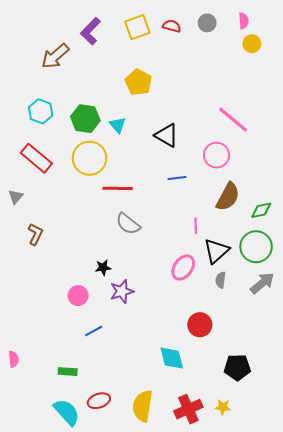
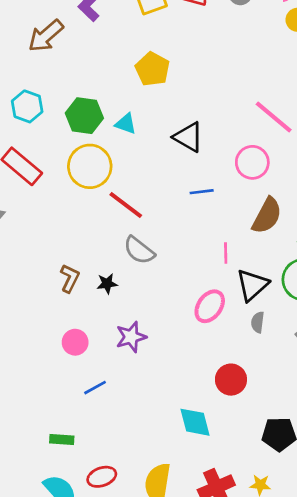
cyan triangle: (118, 125) -> (126, 124), turned -30
red line: (118, 188) -> (126, 205), turned 36
brown L-shape: (35, 234) -> (70, 278), moved
black star: (103, 267) -> (107, 284), moved

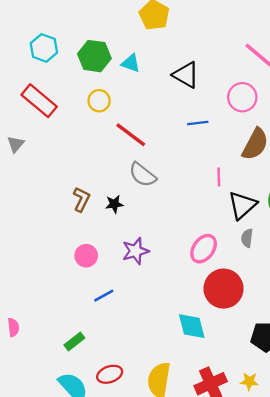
yellow circle: (90, 166) -> (99, 101), size x0.6
pink ellipse: (210, 306) -> (204, 249), moved
red circle: (231, 380) -> (224, 289), size x1.4
green rectangle: (62, 439) -> (74, 341), turned -42

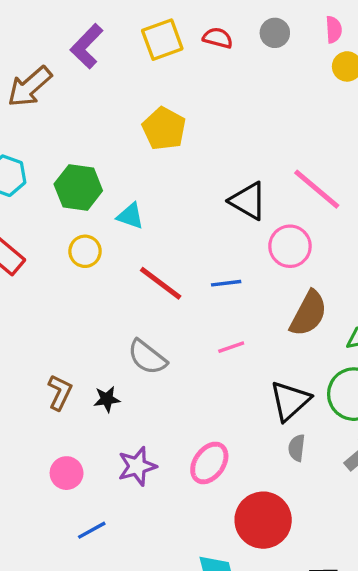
cyan triangle: (131, 63) -> (130, 216), moved
black triangle: (186, 75) -> (248, 201), moved
red line: (131, 135) -> (161, 283), moved
pink line: (219, 177) -> (231, 347), moved, turned 72
pink ellipse: (204, 249) -> (209, 463), moved

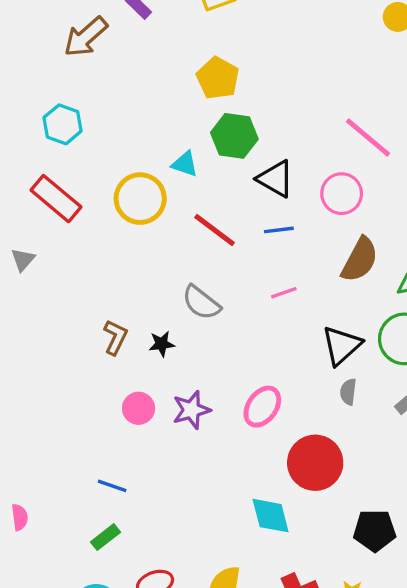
green hexagon: (78, 187) -> (234, 136), moved
black triangle: (248, 201) -> (276, 179), moved
yellow circle: (85, 251) -> (140, 199), size x1.6
pink circle: (67, 473) -> (139, 408), moved
blue line: (92, 530) -> (112, 486), moved, turned 48

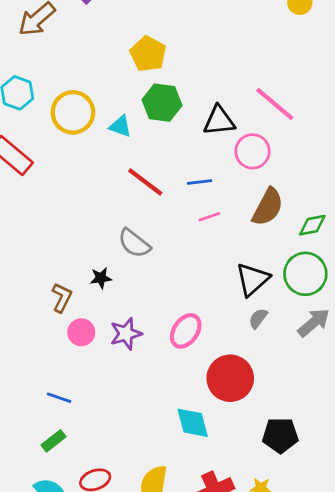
black triangle: (276, 179) -> (219, 121), moved, turned -36
yellow circle: (140, 199) -> (73, 112), moved
pink line: (284, 293) -> (209, 217), moved
brown L-shape: (115, 337) -> (62, 298), moved
gray semicircle: (348, 392) -> (258, 318), turned 30

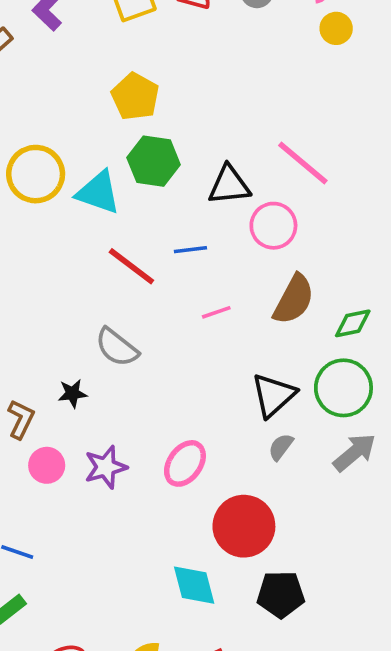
cyan triangle: (120, 126) -> (98, 192), size x1.5
blue line: (200, 182) -> (190, 250), moved
black pentagon: (280, 435) -> (281, 594), moved

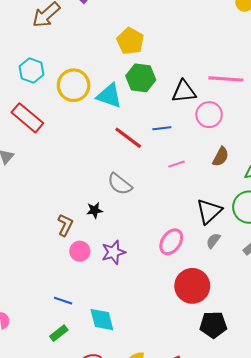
pink line: (303, 163) -> (226, 79), turned -36
brown semicircle: (294, 299) -> (221, 157), size x0.7
pink ellipse: (185, 463) -> (171, 242), moved
cyan diamond: (194, 585) -> (102, 320), moved

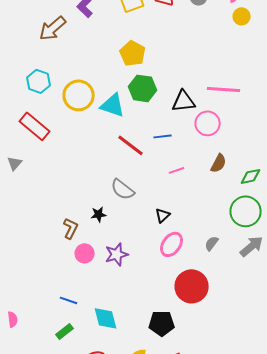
black triangle: (209, 211) -> (163, 215), moved, size x0.6
black pentagon: (213, 325) -> (162, 323), moved

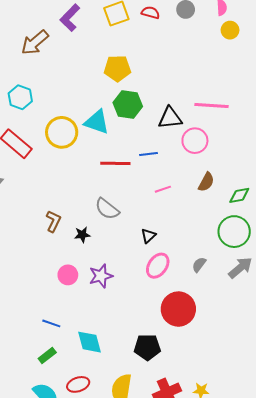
yellow pentagon: (133, 53) -> (117, 68), turned -30
yellow circle: (79, 95) -> (62, 132), moved
red line: (131, 145) -> (115, 163), turned -36
brown L-shape: (71, 228) -> (53, 221), moved

